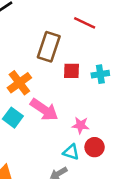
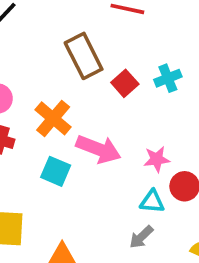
brown rectangle: (49, 47) -> (84, 56), turned -32
red square: (71, 71) -> (125, 83), turned -30

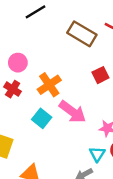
brown rectangle: (84, 56) -> (82, 34), moved, turned -48
cyan triangle: (152, 202) -> (97, 154), turned 42

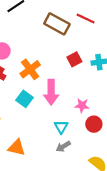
pink arrow: (72, 112) -> (51, 92), turned 55
cyan triangle: (97, 154) -> (61, 127), moved

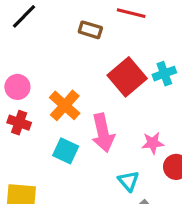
brown rectangle: (57, 24) -> (90, 30), size x0.6
red square: (74, 59) -> (127, 77), size x1.6

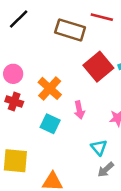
brown rectangle: (90, 30) -> (70, 30), size x1.6
pink arrow: (103, 133) -> (79, 110), size x0.6

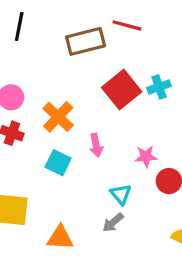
black line: (19, 19) -> (19, 26), turned -35
brown rectangle: (70, 30) -> (86, 41), turned -32
gray arrow: (106, 170) -> (113, 223), moved

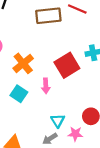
red square: (122, 90) -> (67, 65), moved
pink star: (146, 157) -> (75, 134), moved

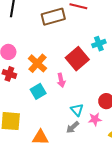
cyan square: (19, 94) -> (38, 91), turned 35

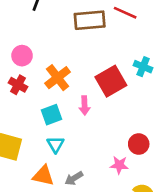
cyan cross: (99, 44) -> (143, 67), turned 32
cyan triangle: (77, 110) -> (55, 144), moved
gray arrow: (73, 127) -> (74, 178), moved

